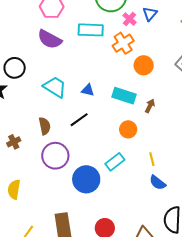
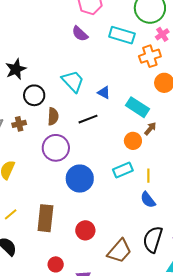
purple semicircle: (50, 39) -> (80, 34), size x0.7
black circle: (15, 68) -> (34, 95), moved
brown arrow: (150, 106) -> (150, 129), moved
cyan rectangle: (115, 162) -> (123, 170), moved

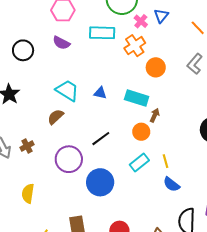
black circle: (34, 95) -> (23, 50), moved
brown semicircle: (53, 116) -> (56, 117), moved, turned -120
black line: (88, 119) -> (101, 139), moved

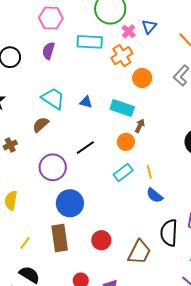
purple semicircle: (61, 43) -> (48, 51), turned 78
brown cross: (27, 146) -> (10, 145), moved
blue circle: (100, 182) -> (70, 203), moved

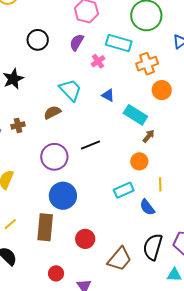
pink cross: (129, 31) -> (98, 61), moved
blue triangle: (86, 102) -> (108, 95), moved
orange circle: (126, 142) -> (139, 161), moved
yellow line: (149, 172) -> (160, 184), moved
cyan rectangle: (123, 173) -> (124, 190), moved

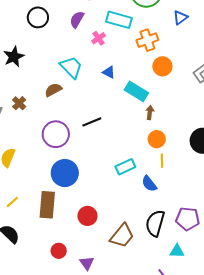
brown cross: (18, 125) -> (19, 103), turned -32
brown arrow: (149, 136) -> (150, 113), turned -32
orange circle: (139, 161) -> (157, 139), moved

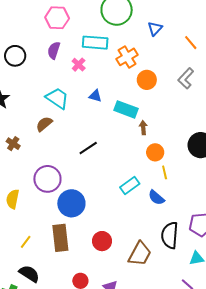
purple circle: (56, 134) -> (47, 179), moved

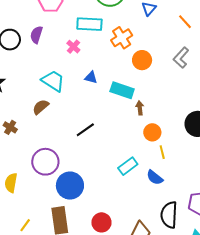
purple semicircle: (54, 50) -> (36, 35), moved

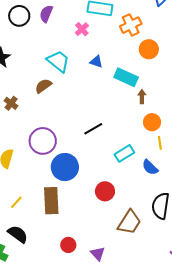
black line: (85, 130) -> (93, 129), moved
red circle: (101, 222) -> (105, 191), moved

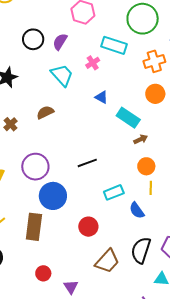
orange cross: (131, 25) -> (154, 61), moved
cyan trapezoid: (58, 61) -> (62, 75), moved
brown arrow: (142, 97) -> (141, 139), turned 56

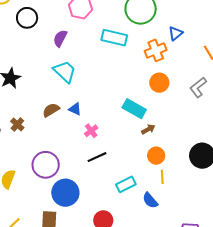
black circle: (33, 39) -> (27, 18), moved
pink cross: (93, 63) -> (91, 131), moved
blue triangle: (101, 97) -> (75, 109), moved

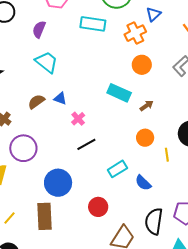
brown arrow: (148, 129) -> (147, 106), moved
purple circle: (46, 165) -> (23, 148), moved
yellow line: (162, 177) -> (167, 155), moved

